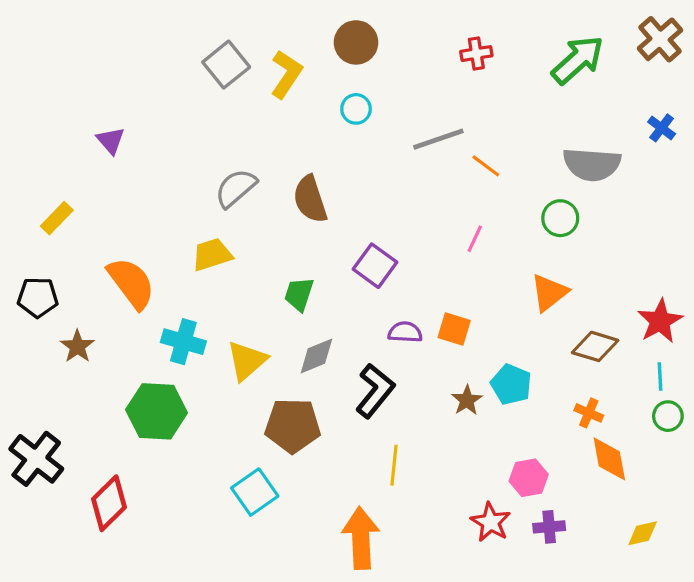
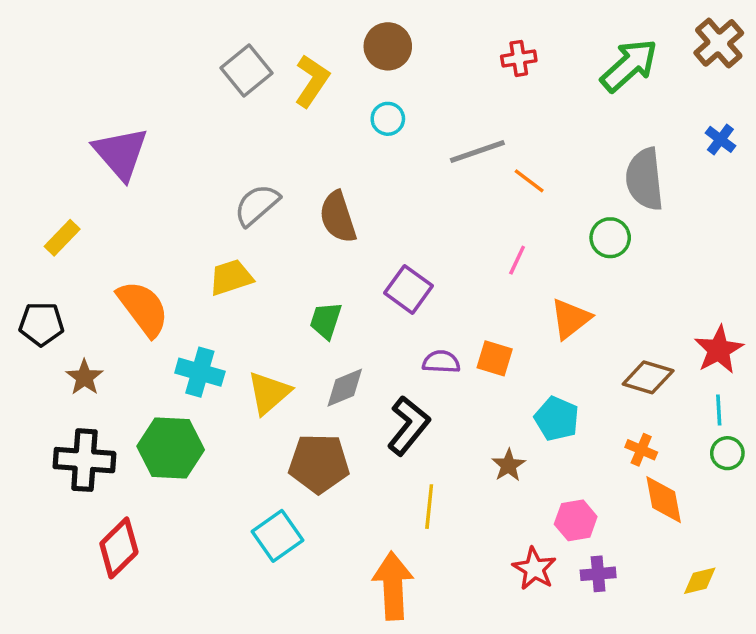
purple triangle: (111, 141) -> (121, 153), size x1.8
gray semicircle: (592, 164) -> (645, 179), turned 80
orange triangle: (549, 293) -> (571, 319), moved
brown star: (467, 400) -> (508, 465), moved
black cross: (36, 459) -> (84, 460), moved, turned -34

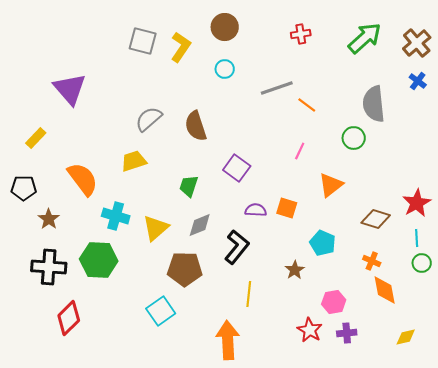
brown cross: (719, 43) -> (417, 43), moved
gray square: (246, 71) -> (143, 41), turned -36

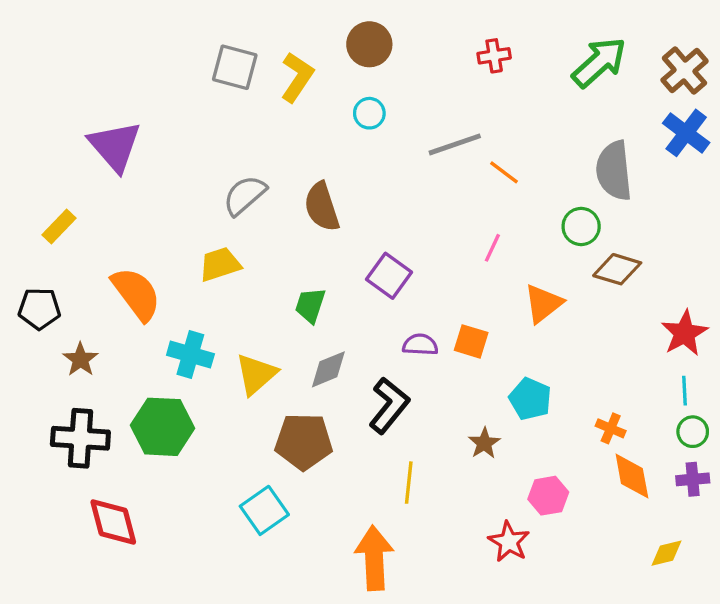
blue cross: (418, 81) -> (686, 133), size x1.6
brown diamond: (376, 219) -> (617, 269), moved
red diamond: (69, 318) -> (113, 522), turned -60
purple cross: (347, 333) -> (693, 479), moved

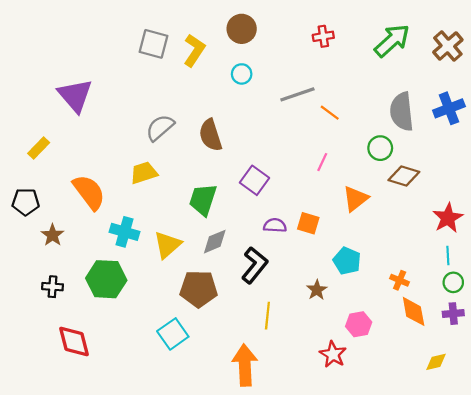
blue cross: (686, 133) -> (449, 108), moved, turned 32
green trapezoid: (310, 305) -> (203, 200), size x1.4
black cross: (80, 438) -> (53, 287), size x0.6

